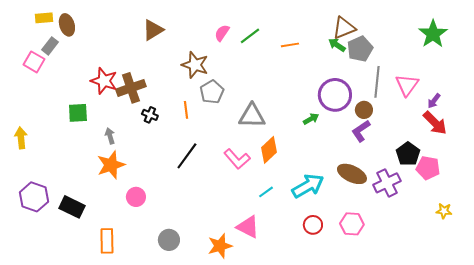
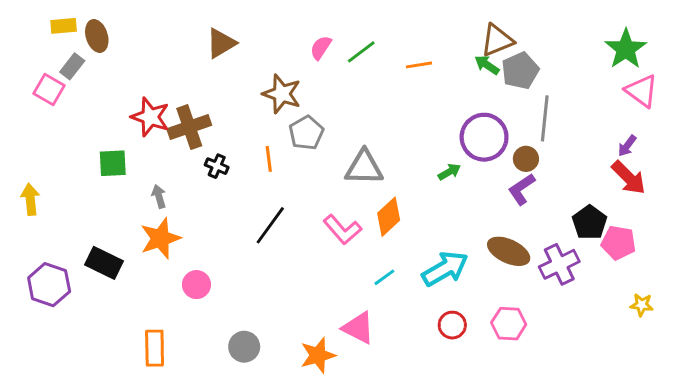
pink triangle: (407, 85) -> (642, 91), moved, turned -30
black rectangle: (72, 207) -> (104, 263), moved

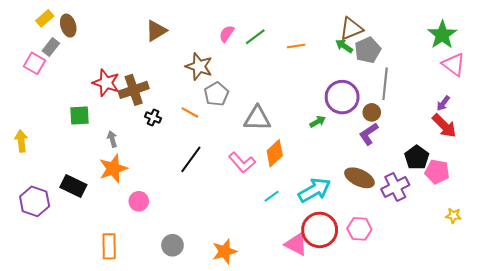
yellow rectangle: (64, 26) -> (45, 18), turned -36
orange line: (269, 159) -> (190, 112), turned -54
red circle: (452, 325) -> (320, 230), size x1.8
pink triangle: (358, 328) -> (296, 244), moved

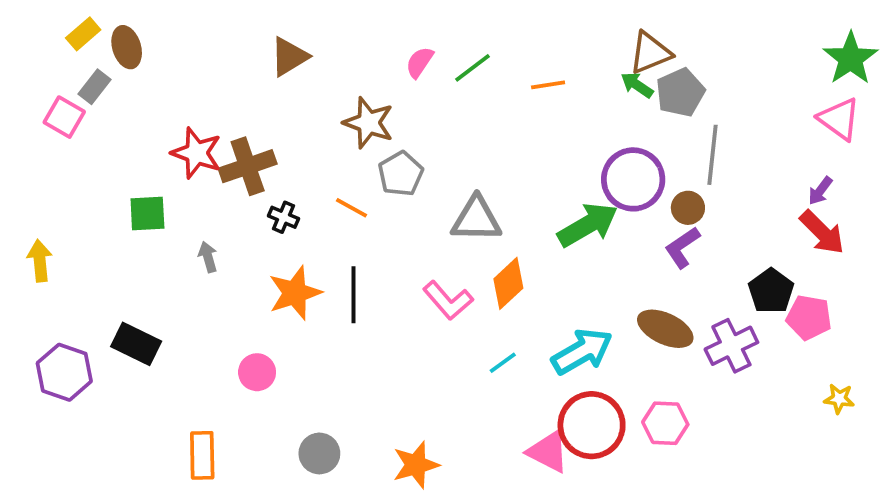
green star: (442, 35) -> (850, 58), moved
green arrow: (318, 122) -> (588, 225), size x2.0
black line: (191, 159) -> (353, 295), turned -36
orange star: (113, 169) -> (295, 293), moved

